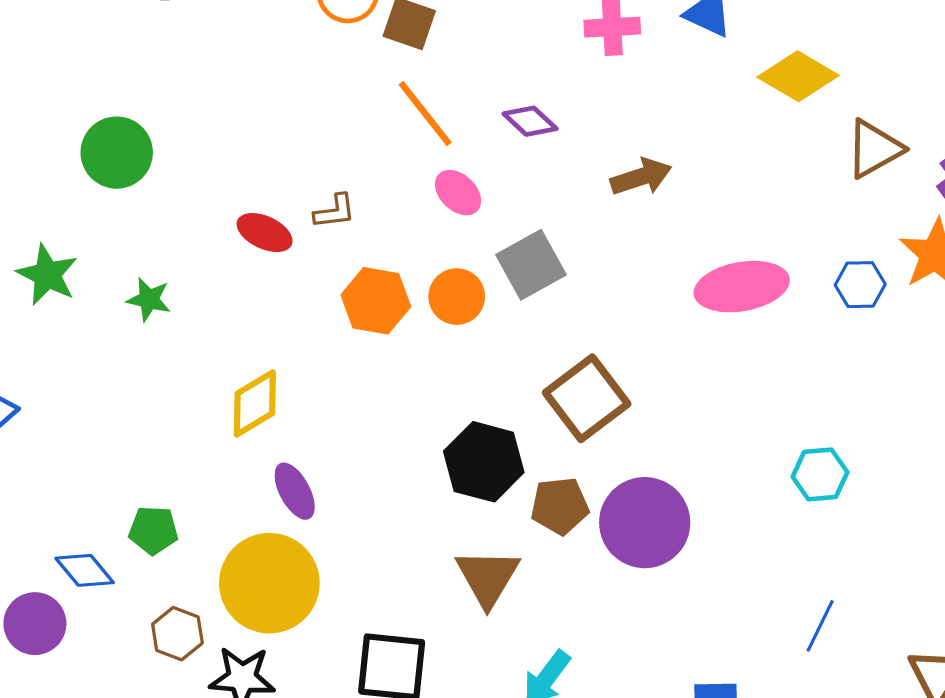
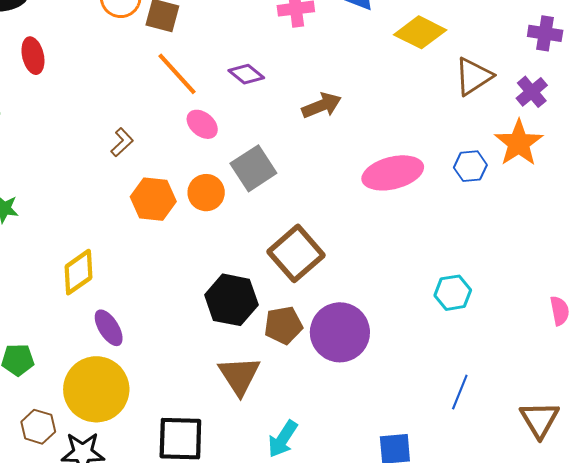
brown L-shape: (335, 211) -> (122, 142), turned -32
red ellipse: (265, 233) -> (33, 56), moved, turned 56

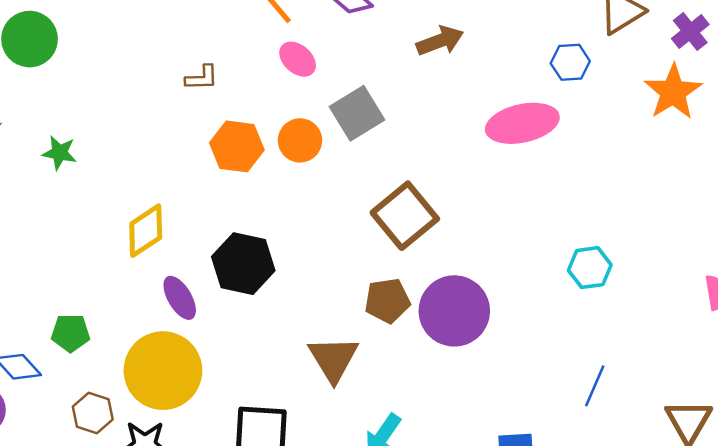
brown L-shape: (122, 142) -> (202, 78), turned 40
blue hexagon: (470, 166) -> (570, 62), moved
black hexagon: (231, 300) -> (243, 264), moved

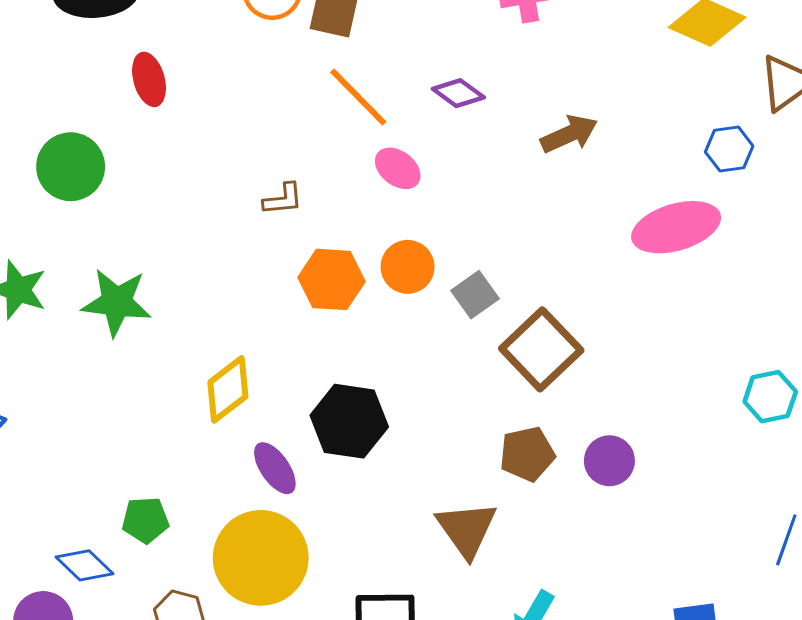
gray square: (357, 113) -> (475, 295), moved, size x0.7
green star: (59, 153) -> (117, 302), size x1.6
purple circle: (454, 311) -> (609, 461), size x0.6

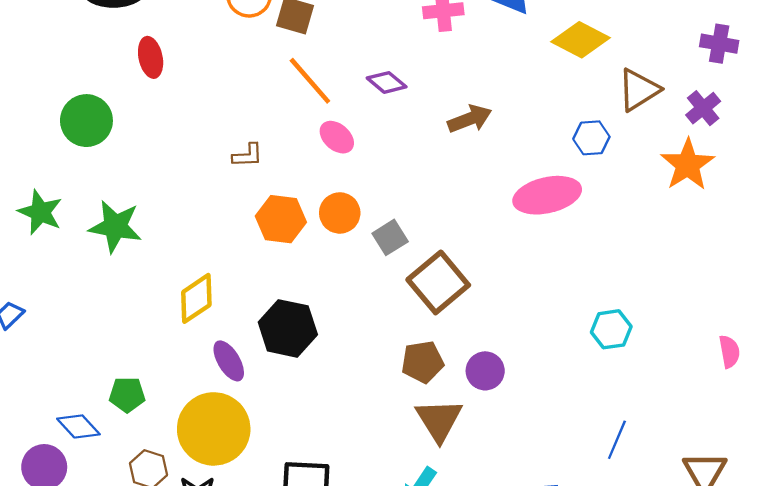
brown triangle: (467, 529) -> (439, 420), moved

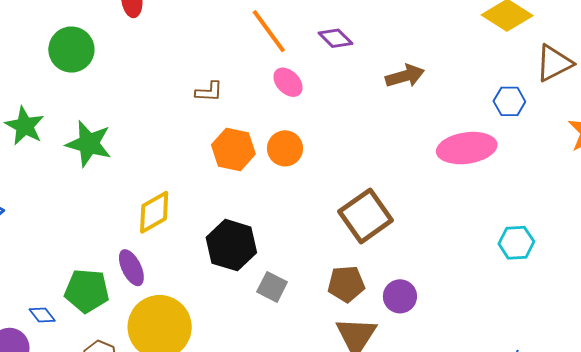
gray square: (390, 237) -> (272, 287), moved, turned -36
cyan hexagon: (611, 329) -> (516, 243), moved
purple ellipse: (229, 361) -> (131, 268), moved
green pentagon: (127, 395) -> (87, 291), size x1.4
blue diamond: (78, 426) -> (42, 315), size x0.7

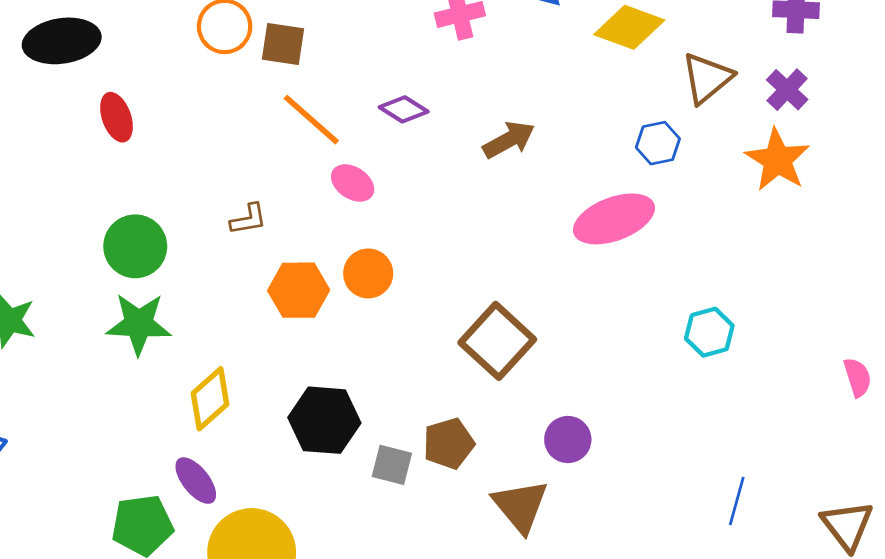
green circle: (71, 50) -> (135, 246), moved
green star: (89, 144) -> (139, 324), moved
brown pentagon: (346, 284) -> (449, 444), moved

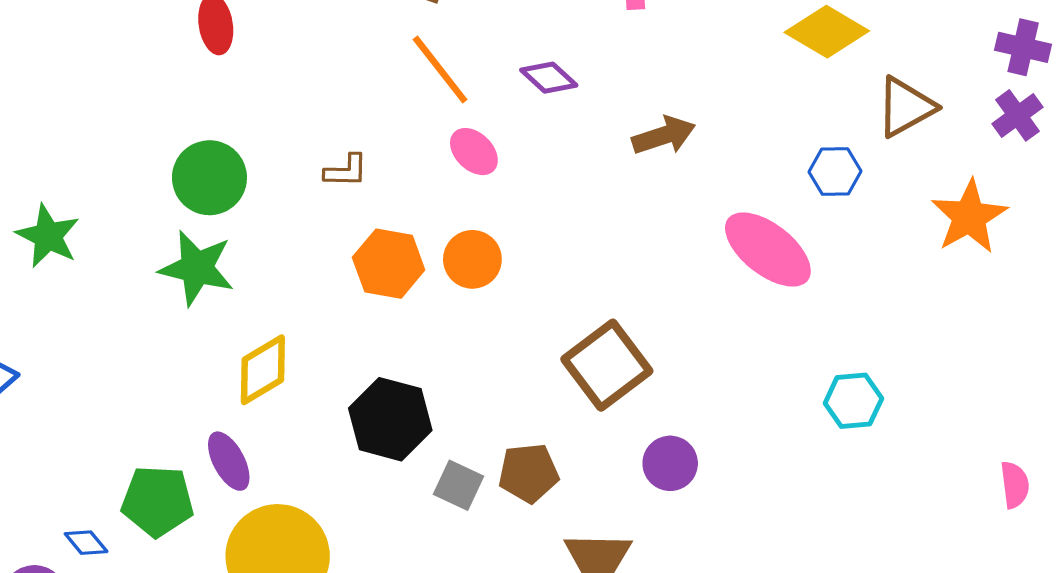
purple cross: (787, 90) -> (1018, 115), moved
pink ellipse: (614, 219) -> (768, 249), turned 48
purple circle: (568, 440) -> (670, 463), moved

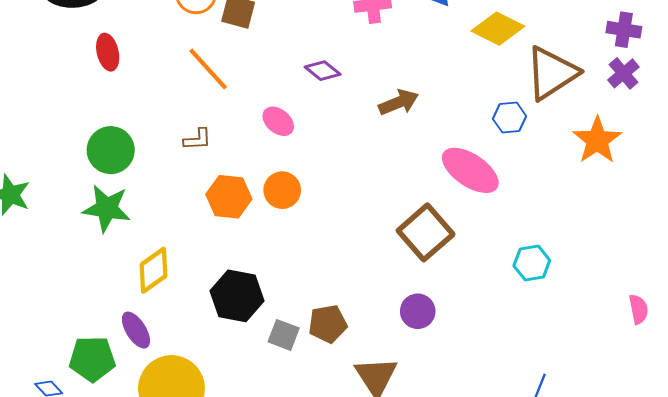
orange line: (440, 69) -> (208, 69), moved
brown triangle: (906, 107) -> (552, 73), size x1.4
brown square: (607, 365) -> (426, 232), moved

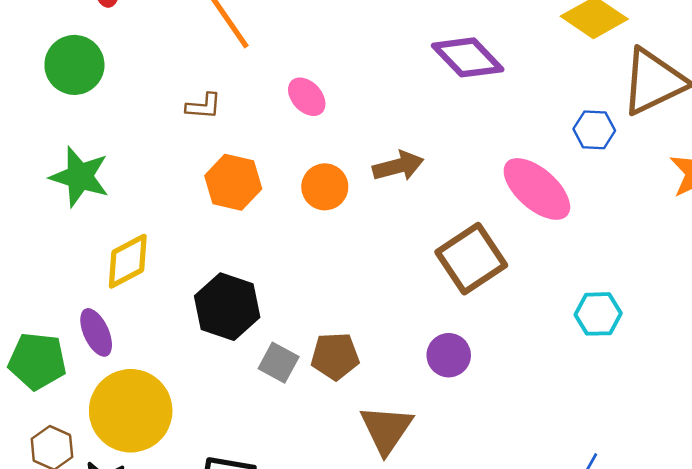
purple diamond: (323, 71) -> (468, 57), moved, size x1.6
brown arrow: (399, 102) -> (398, 166), moved
green circle: (111, 150) -> (74, 65), moved
orange circle: (282, 190) -> (325, 187), moved

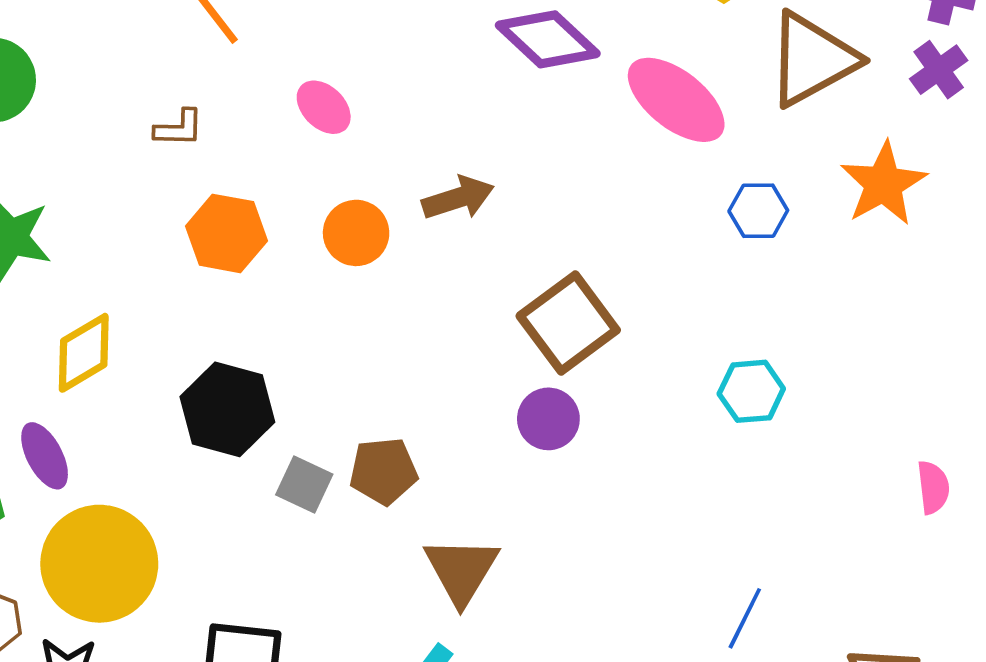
blue hexagon: (594, 130) -> (758, 211), moved
pink ellipse: (537, 189) -> (676, 100), moved
purple circle: (449, 355) -> (548, 419), moved

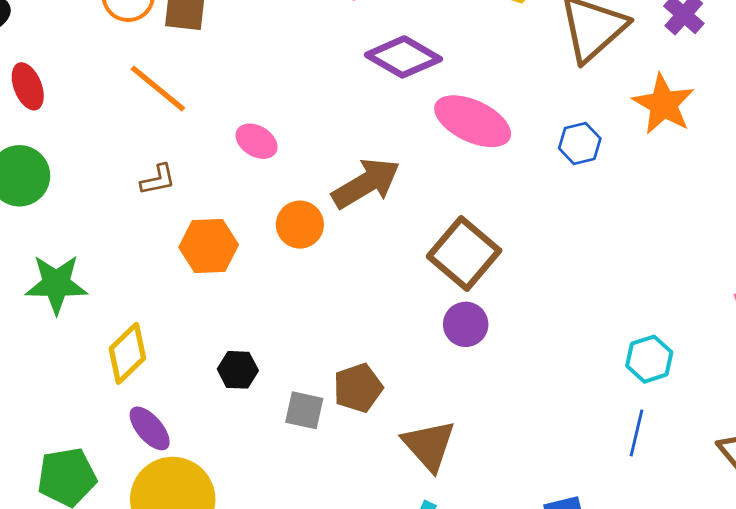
pink ellipse: (676, 100) -> (473, 121), moved
brown arrow: (458, 198) -> (366, 183), size x1.4
cyan hexagon: (751, 391) -> (649, 359), moved
black hexagon: (227, 409) -> (238, 370), size x0.6
purple ellipse: (45, 456) -> (150, 428), moved

